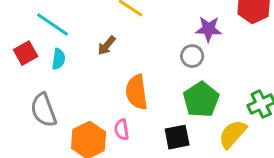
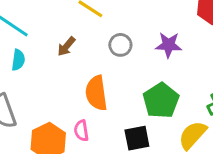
purple star: (209, 29) -> (168, 45), moved
gray circle: (192, 56) -> (120, 45), moved

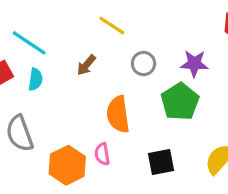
green pentagon: (161, 101) -> (180, 102), moved

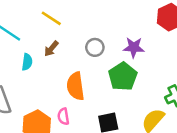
yellow line: (112, 25) -> (51, 18), moved
cyan semicircle: (36, 79) -> (27, 62), moved

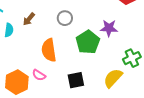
purple star: (134, 47) -> (109, 28), moved
pink semicircle: (63, 116) -> (39, 75), turned -48

